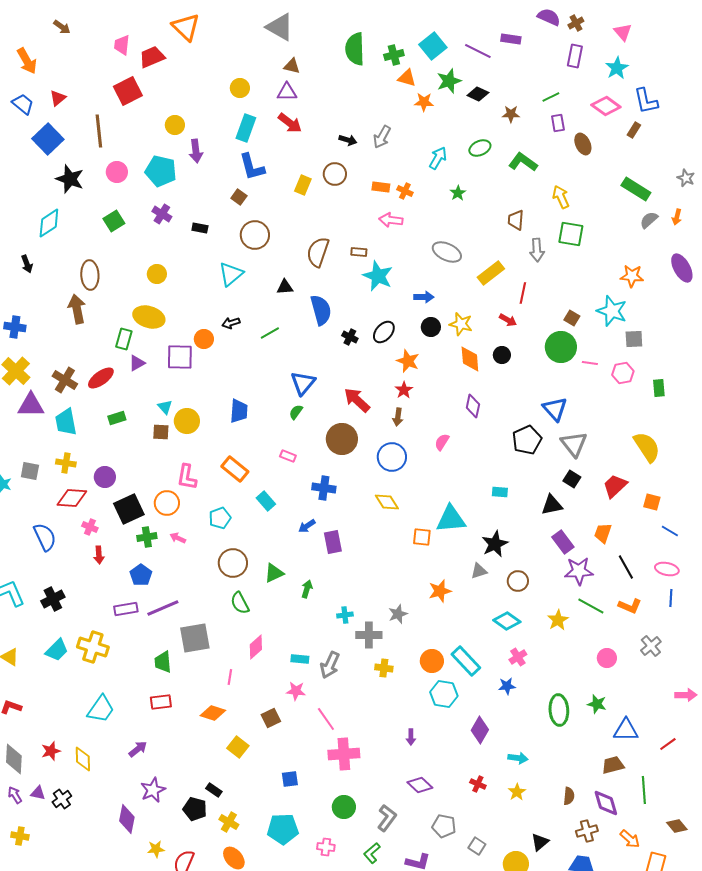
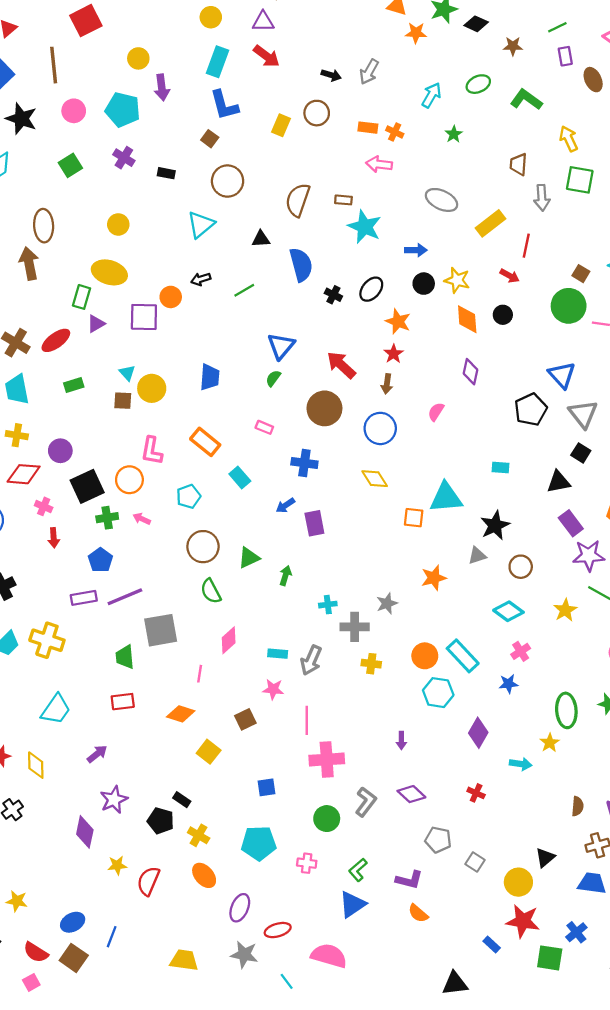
pink line: (326, 719) -> (307, 720), turned 35
yellow star: (517, 792) -> (550, 743), moved
gray L-shape: (387, 818) -> (366, 802), moved

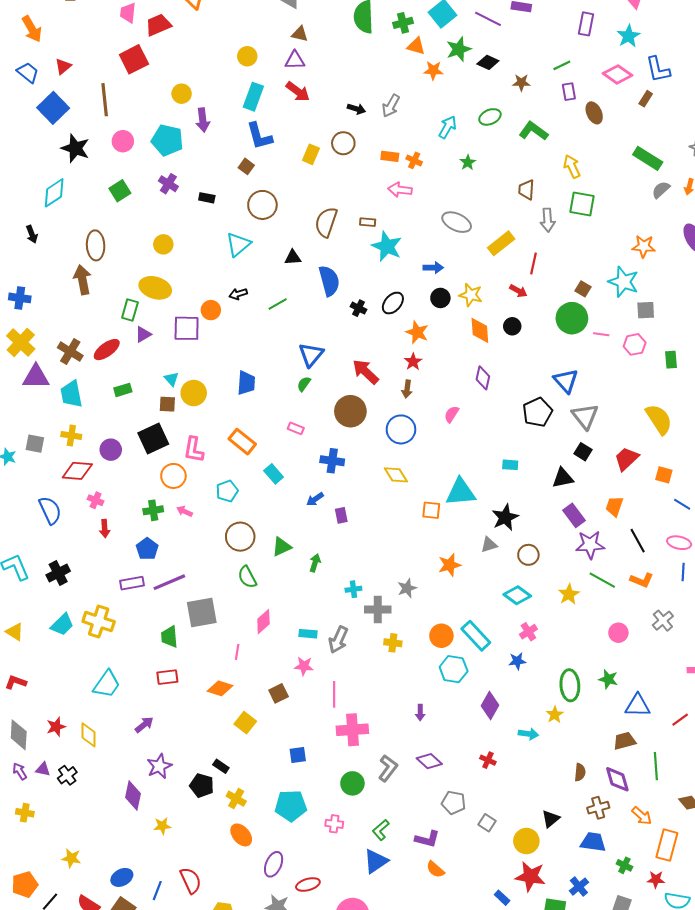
black square: (87, 486) -> (153, 439), moved
purple rectangle: (314, 523) -> (341, 515), size x0.7
red semicircle: (148, 881) -> (191, 880), moved, turned 132

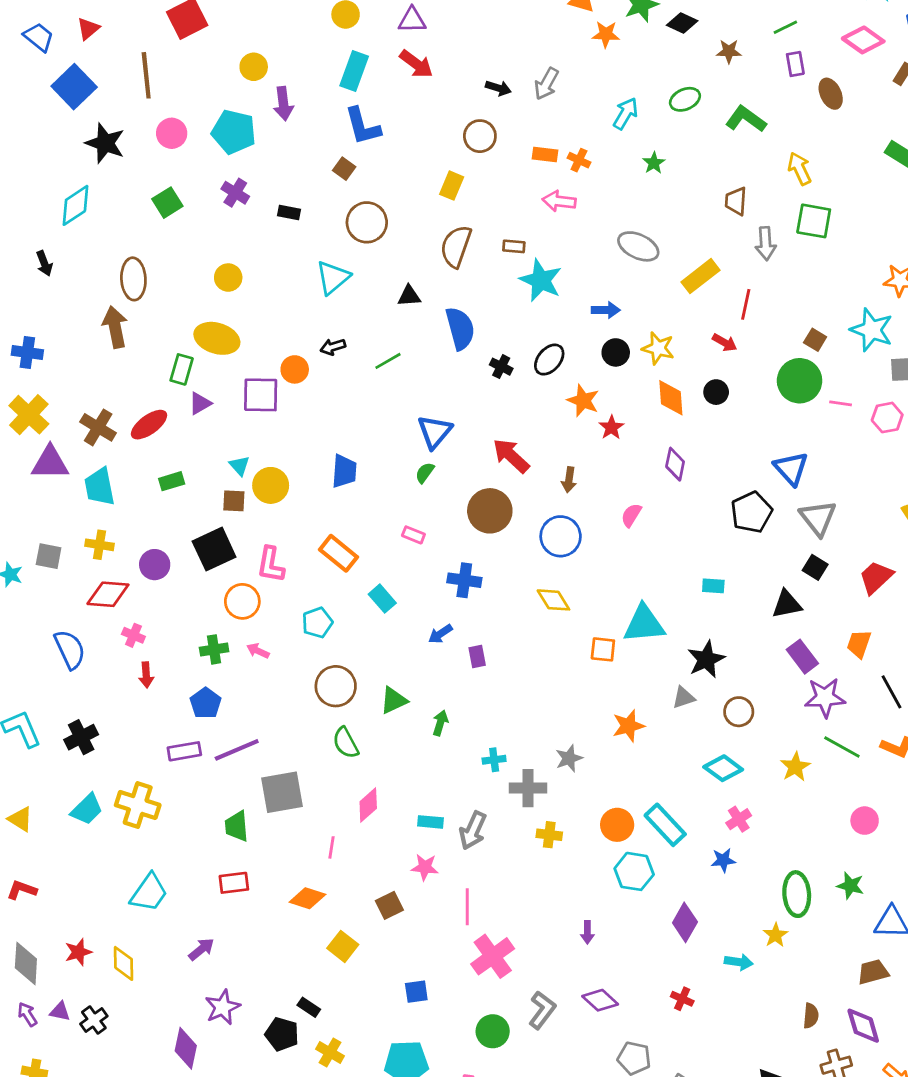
yellow rectangle: (311, 154) -> (452, 186), moved
red star: (413, 362) -> (611, 427), moved
pink cross: (352, 730) -> (493, 956), turned -32

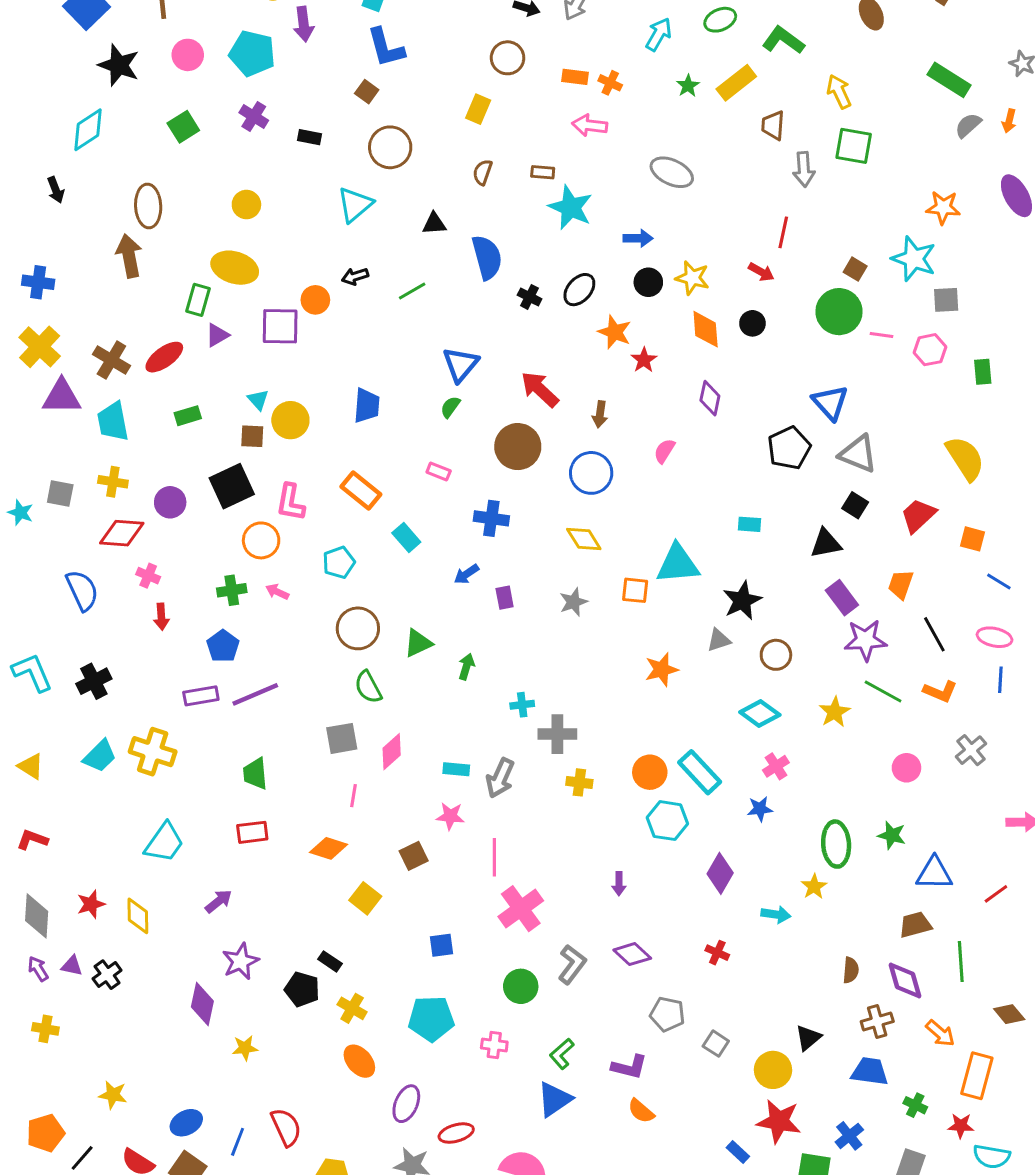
brown semicircle: (456, 246) -> (483, 172), size x0.6
yellow rectangle: (701, 276) -> (736, 83), moved
gray triangle: (818, 518) -> (858, 454), turned -30
gray star: (569, 758) -> (574, 602), moved
gray square: (282, 792) -> (342, 738), moved, size x0.7

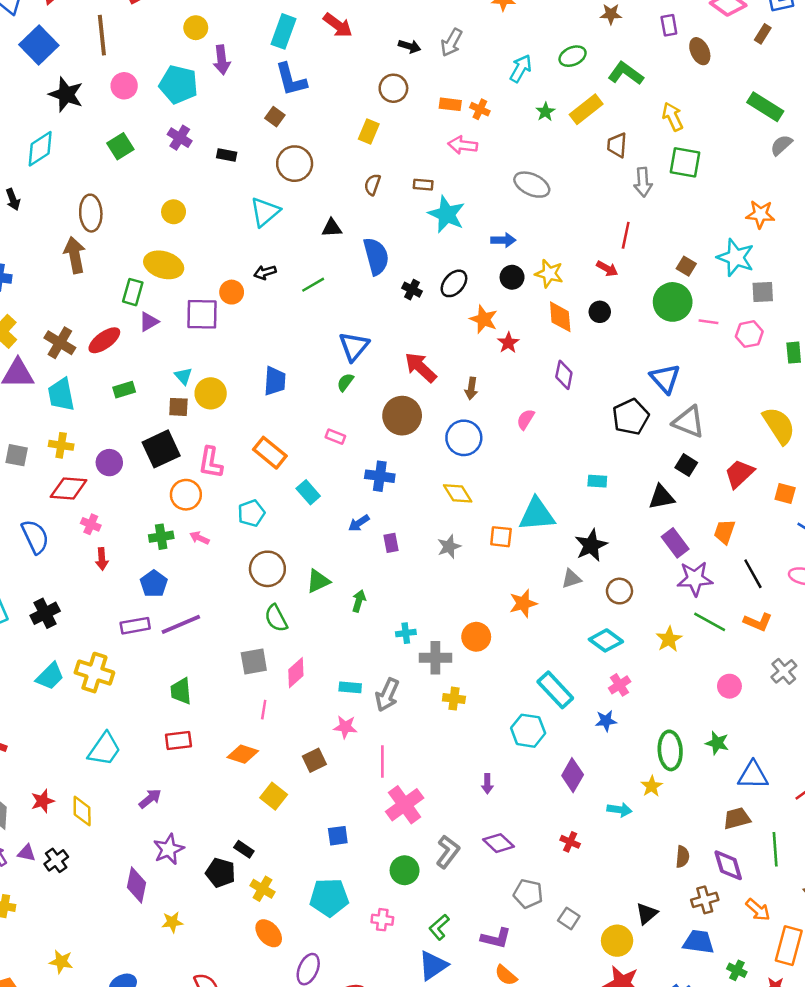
orange circle: (650, 772) -> (476, 637), moved

